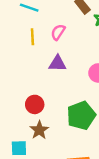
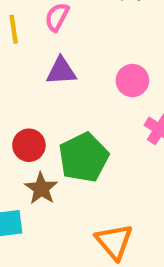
green pentagon: (81, 115) -> (84, 158), moved

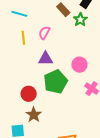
green pentagon: (84, 158) -> (56, 82), moved

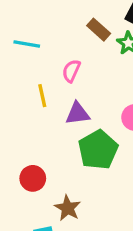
yellow line: (23, 38) -> (42, 96), moved
red circle: (29, 94) -> (33, 178), moved

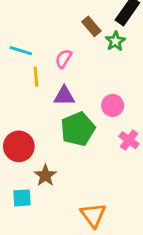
cyan line: (27, 44) -> (21, 51), moved
red circle: (33, 178) -> (19, 146), size x1.4

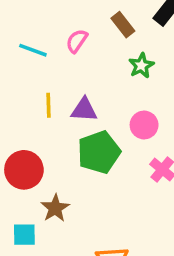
green star: (115, 41) -> (141, 66), moved
pink semicircle: (64, 59) -> (77, 41), moved
yellow line: (36, 77) -> (49, 105), moved

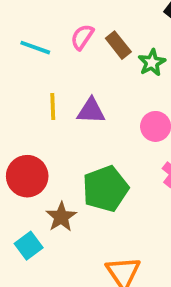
brown rectangle: (123, 25) -> (118, 45), moved
green pentagon: (99, 152) -> (105, 189), moved
cyan square: (24, 235) -> (29, 246), turned -35

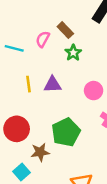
brown rectangle: (118, 45) -> (65, 30), moved
green star: (152, 63) -> (73, 53), moved
brown star: (61, 217) -> (40, 152), turned 30

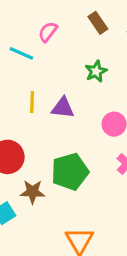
brown rectangle: (65, 30) -> (98, 23), moved
pink semicircle: (43, 39) -> (48, 32), moved

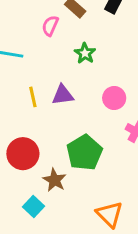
pink semicircle: (48, 32) -> (50, 26), moved
brown star: (33, 192) -> (55, 180), turned -30

